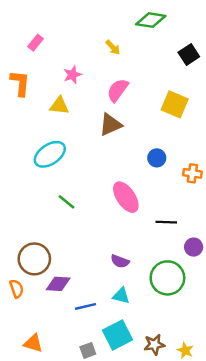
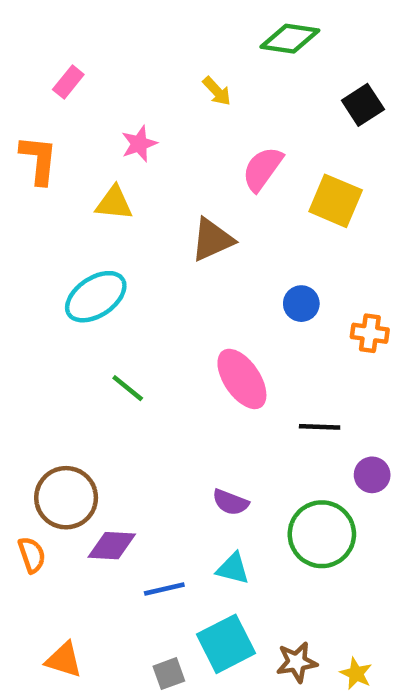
pink semicircle: (118, 90) -> (262, 169), moved

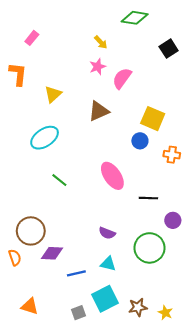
pink star: (139, 144) -> (98, 67), moved
yellow square: (336, 201) -> (153, 119), moved
yellow triangle: (114, 203) -> (53, 94), turned -48

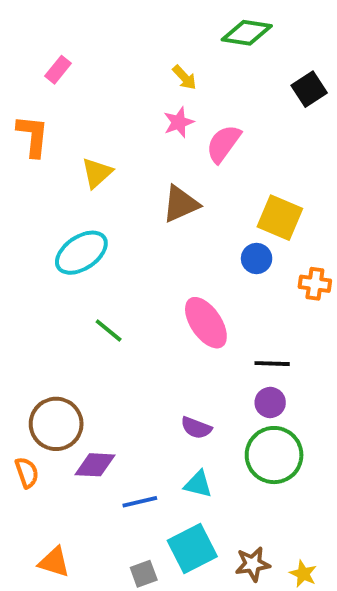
purple circle: (173, 220) -> (270, 402), moved

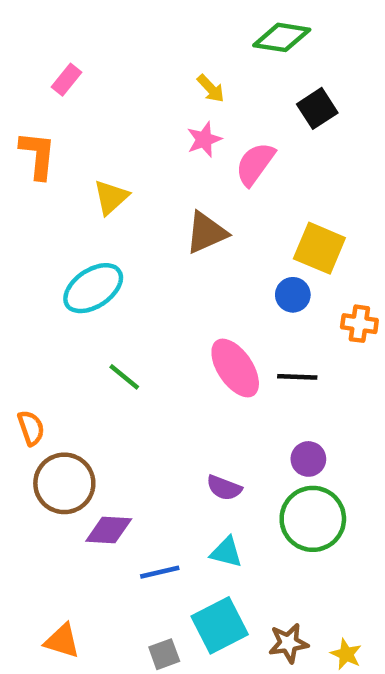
black square: (309, 89) -> (317, 108), moved
black line: (272, 364) -> (297, 377), moved
orange semicircle: (27, 473) -> (31, 428), moved

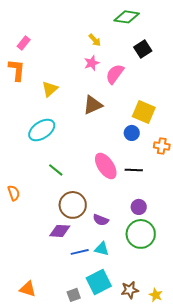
pink rectangle: (67, 80) -> (24, 43), moved
brown circle: (64, 483) -> (73, 205), moved
purple diamond: (109, 530) -> (60, 231), moved
blue line: (160, 572) -> (80, 252), moved

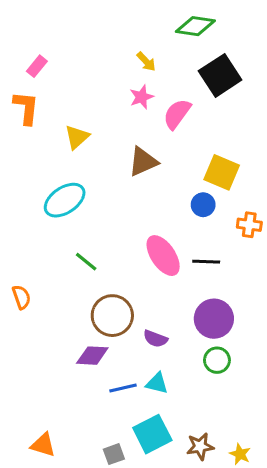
black square: (143, 49) -> (220, 75), size x1.5
purple circle: (139, 207) -> (214, 319), size x1.6
green circle: (141, 234) -> (217, 360), size x0.6

